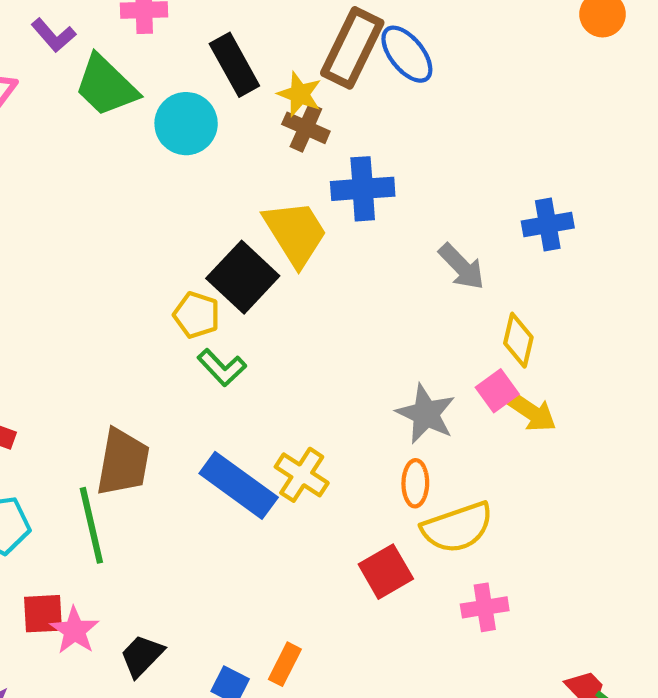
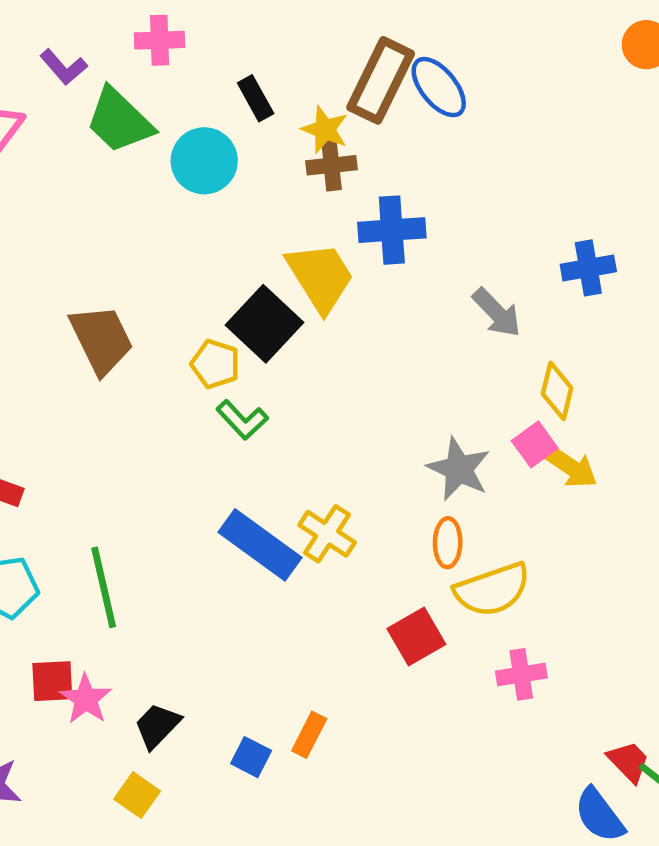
black rectangle: (234, 65) -> (256, 98), size x0.7
brown cross: (306, 128) -> (331, 165), turned -30
brown trapezoid: (123, 462) -> (101, 339), moved, turned -36

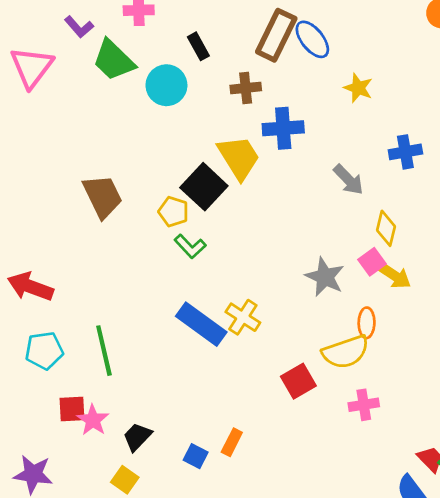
yellow star: (325, 130) -> (358, 88), moved
orange ellipse: (448, 543) -> (367, 323), moved

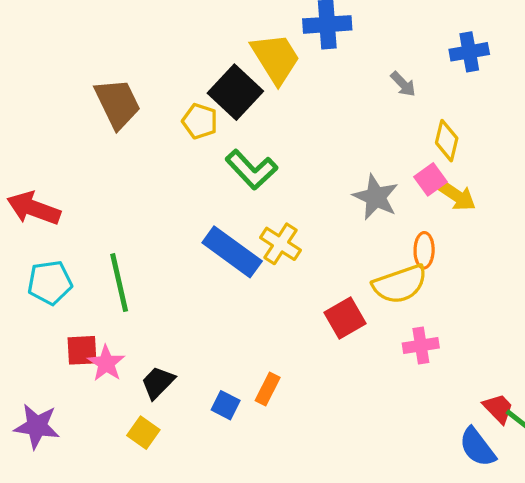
gray arrow: (348, 180) -> (403, 84), size x0.7
green L-shape: (190, 246) -> (251, 170), moved, size x1.4

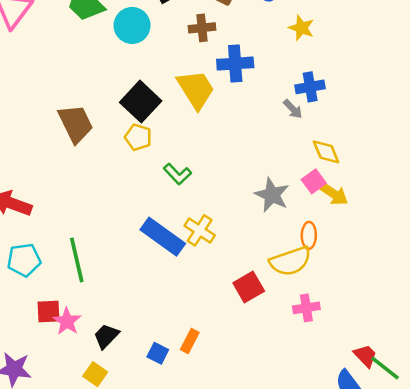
blue cross: (469, 52) -> (310, 87), moved
black square: (235, 92) -> (141, 102), moved
yellow diamond: (447, 141) -> (326, 152), turned -36
green L-shape: (251, 170) -> (177, 174), size x0.7

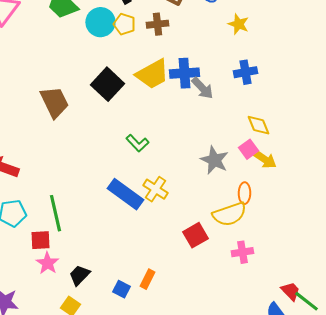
blue cross: (235, 64) -> (184, 73), moved
yellow trapezoid: (196, 89) -> (152, 74), turned 93
gray arrow: (293, 109) -> (202, 88), moved, size x1.4
yellow pentagon: (138, 137) -> (124, 24), moved
red square: (49, 312) -> (40, 240), moved

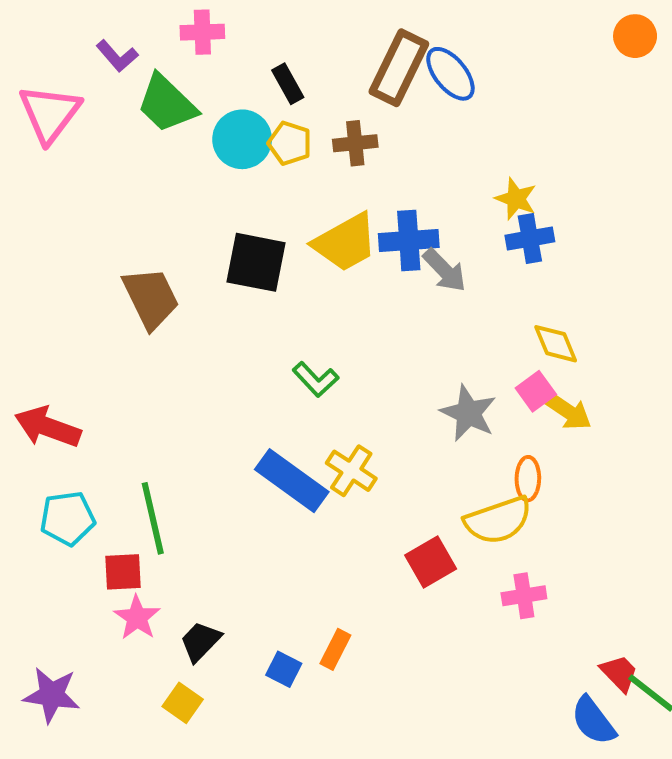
yellow star: (238, 24) -> (516, 199), moved
black square: (107, 84) -> (256, 262), turned -32

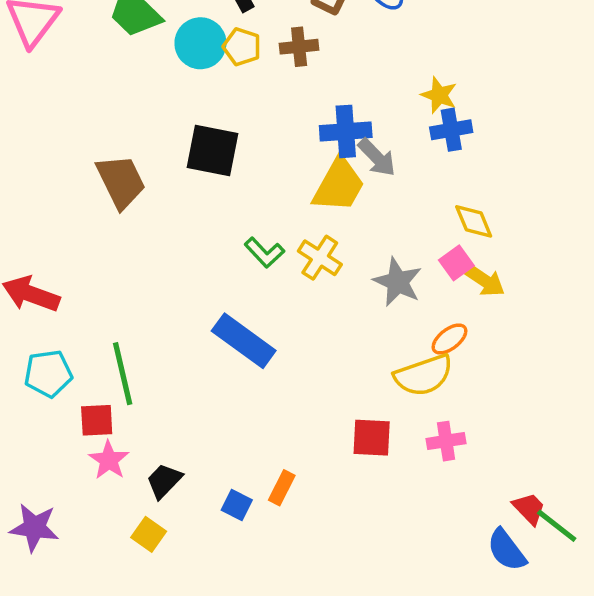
yellow trapezoid: (345, 242) -> (339, 185), moved, turned -32
yellow cross: (351, 471) -> (320, 258), moved
orange ellipse: (528, 479) -> (449, 339), turned 51
red square: (431, 562) -> (372, 438), moved, turned 33

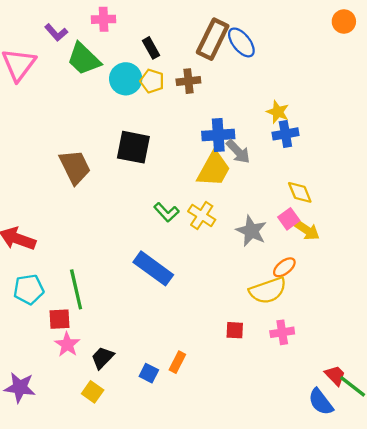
red square: (372, 438) -> (235, 330), size x0.7

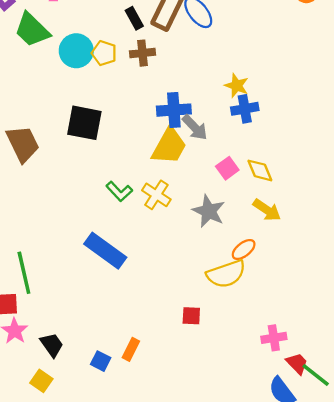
black rectangle: (151, 48) -> (134, 18), moved
pink square: (289, 219) -> (227, 168), moved
pink cross: (282, 332) -> (274, 338), moved
black trapezoid: (102, 358) -> (52, 345), turned 100

